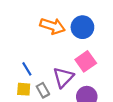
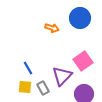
orange arrow: (53, 26) -> (52, 28), size x0.6
blue circle: (82, 27) -> (80, 18), moved

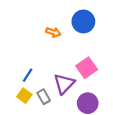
blue line: (28, 68) -> (28, 75), turned 64
yellow square: (25, 87) -> (24, 96), turned 32

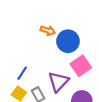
blue circle: (83, 21) -> (68, 41), moved

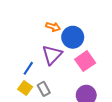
purple triangle: (58, 82) -> (52, 55), moved

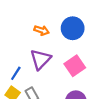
blue circle: (73, 37) -> (73, 28), moved

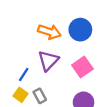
orange arrow: (42, 30) -> (49, 32), size x1.5

